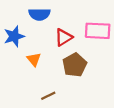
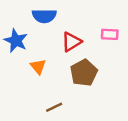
pink rectangle: (98, 31) -> (110, 34), size x0.6
blue star: (14, 36) -> (16, 41), turned -30

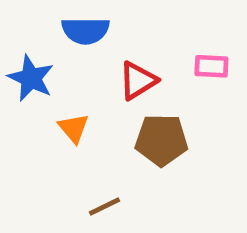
brown pentagon: (84, 73) -> (162, 140), turned 30

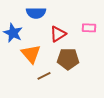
orange triangle: (74, 128) -> (31, 54), size x1.5
brown line: (104, 207) -> (44, 76), moved

